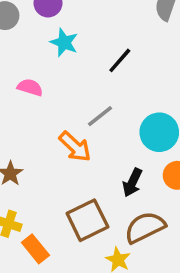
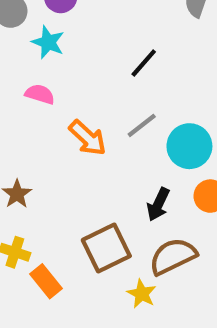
cyan star: (64, 43) -> (48, 42), moved
gray line: (100, 116) -> (142, 125), moved
orange arrow: (75, 147) -> (88, 138), moved

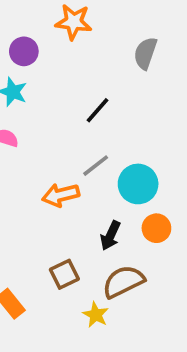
orange arrow: (88, 138) -> (61, 195), moved, turned 123
brown square: (106, 248) -> (64, 274), size x0.7

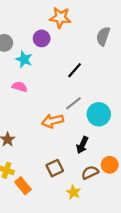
purple circle: (24, 51) -> (42, 38), moved
orange circle: (156, 228) -> (110, 165), moved
brown semicircle: (123, 282) -> (90, 172), size x0.7

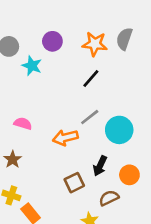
orange star: (60, 18) -> (95, 44), moved
pink semicircle: (20, 87) -> (23, 123), moved
orange circle: (110, 165) -> (129, 175), moved
brown square: (55, 168) -> (74, 183), moved

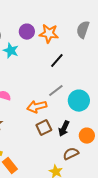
orange star: (95, 44) -> (49, 34), moved
brown square: (74, 183) -> (44, 128), moved

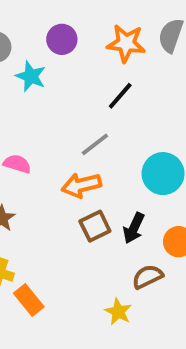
orange star: (49, 34) -> (126, 43), moved
gray line: (56, 91) -> (95, 144), moved

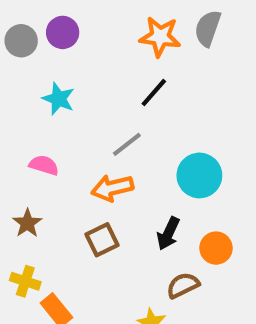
purple circle: (62, 39) -> (63, 32), moved
cyan star: (31, 76) -> (58, 99), moved
brown square: (95, 226) -> (102, 240), moved

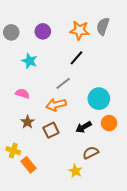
purple circle: (63, 32) -> (43, 31), moved
brown star: (27, 223) -> (28, 122), moved
black arrow: (168, 234) -> (84, 127), turned 35
orange circle: (216, 248) -> (109, 123), moved

